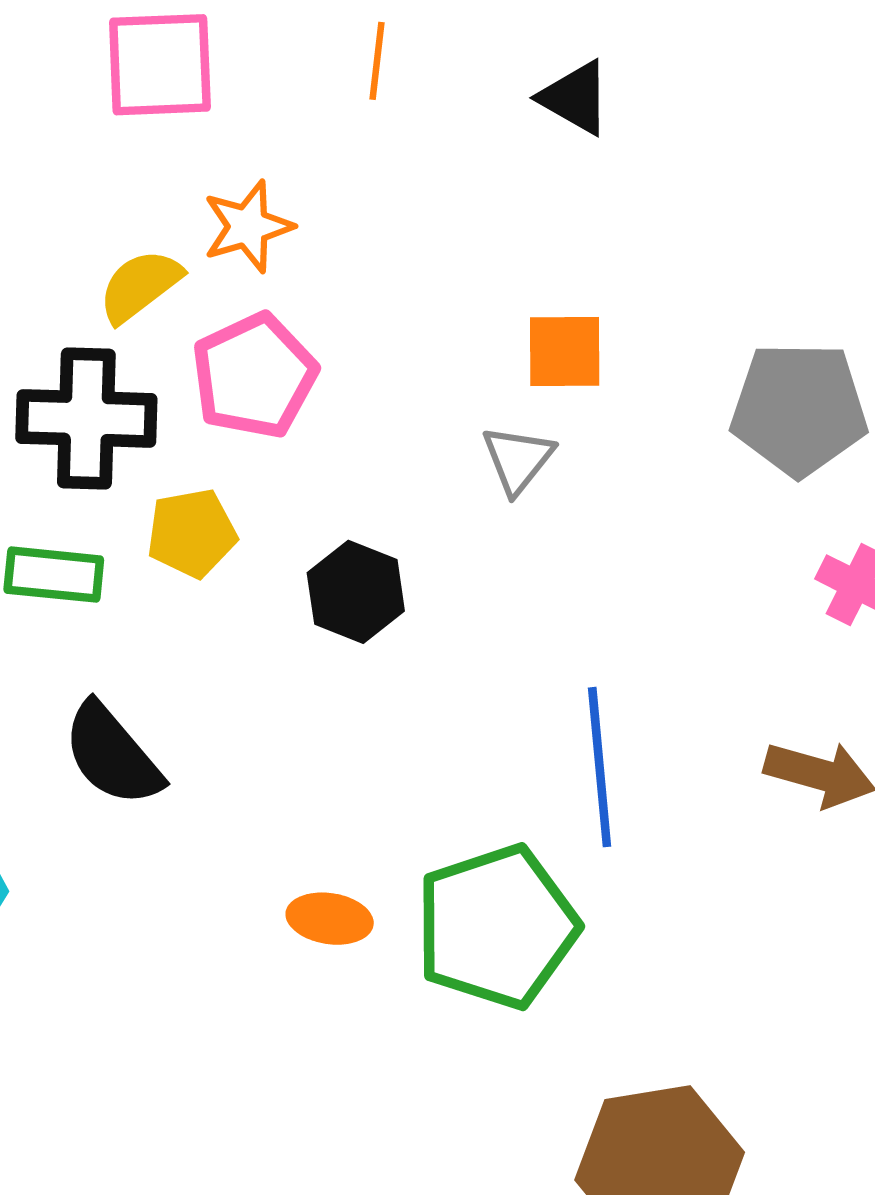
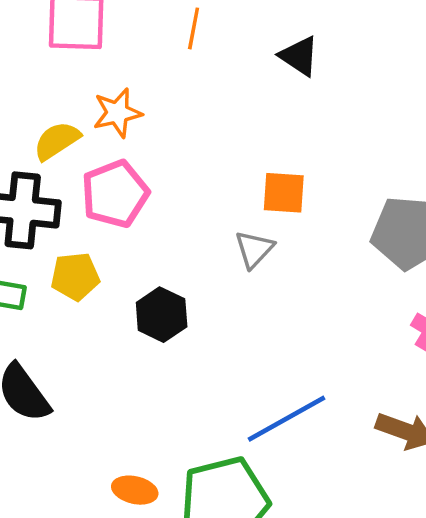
blue line: (600, 767) -> (287, 419), turned 62

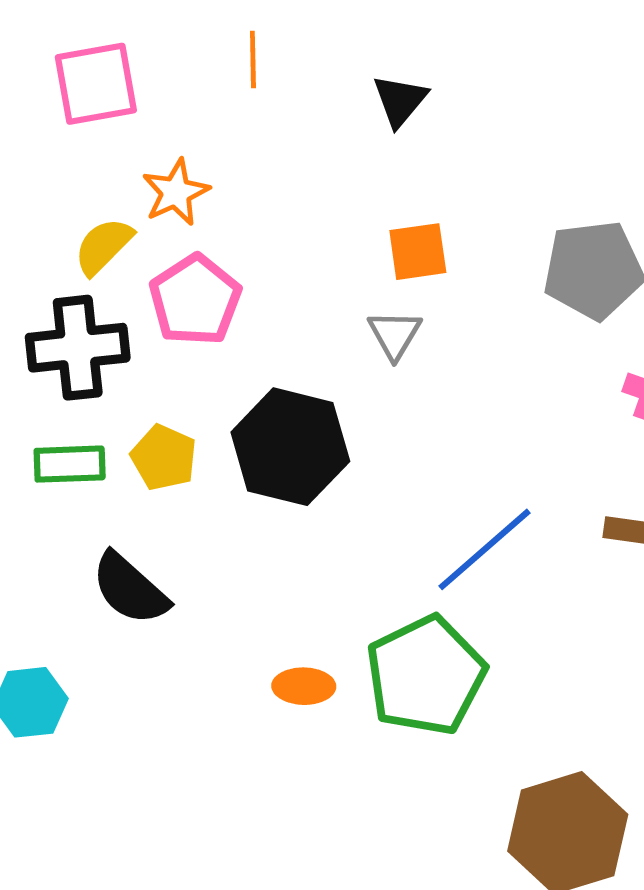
black triangle: (299, 56) -> (400, 101), moved, turned 48
yellow pentagon: (75, 276) -> (164, 458), moved, turned -30
black hexagon: (162, 315) -> (290, 447), size x1.6

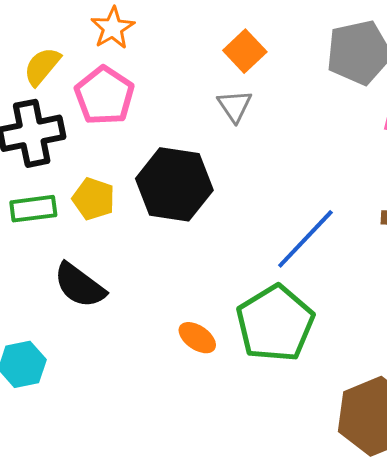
orange star: (176, 192) -> (113, 28), moved
orange square: (418, 252) -> (245, 51), turned -30
orange ellipse: (304, 686) -> (197, 338), turned 39

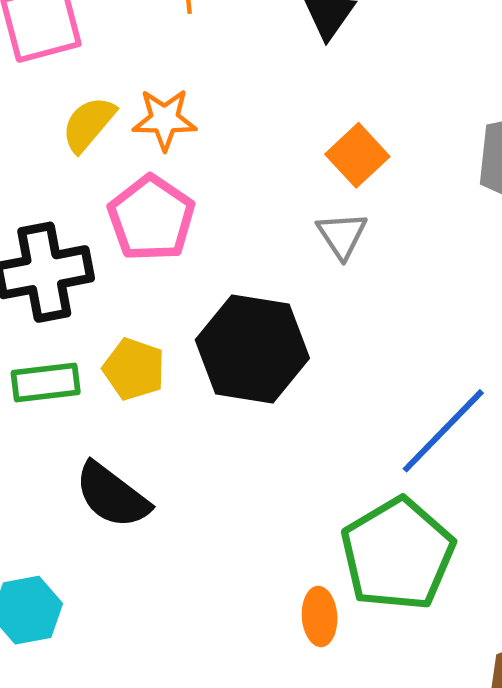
orange star: (113, 28) -> (165, 119), turned 30
yellow semicircle: (42, 66) -> (88, 124), moved
orange ellipse: (197, 338) -> (320, 616), moved, turned 51

